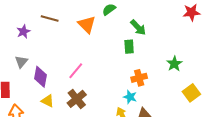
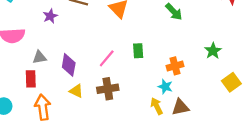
green rectangle: (129, 47) -> (138, 51), moved
gray triangle: (21, 62) -> (39, 57), moved, turned 40
brown cross: (77, 99) -> (108, 89), turned 30

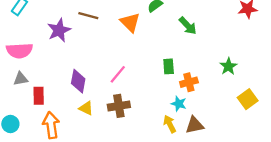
purple star: (50, 16) -> (59, 30), size x1.5
green rectangle: (138, 51) -> (169, 66), moved
gray triangle: (39, 57) -> (21, 79), moved

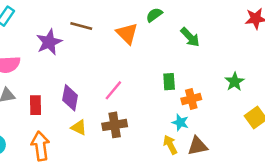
red rectangle: (39, 96) -> (35, 105), moved

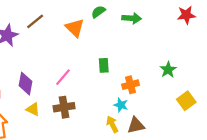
brown line: (81, 26) -> (35, 21), turned -54
green arrow: (190, 37) -> (132, 18), moved, turned -42
green rectangle: (169, 82) -> (104, 65), moved

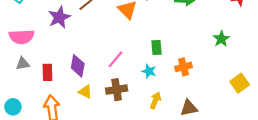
green star: (168, 70) -> (221, 39), moved
cyan star: (121, 105) -> (149, 71), moved
yellow arrow: (112, 124) -> (155, 100), moved, turned 49

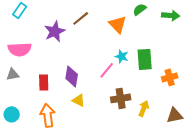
green rectangle: (157, 47) -> (145, 59), size x1.5
gray triangle: (23, 64) -> (13, 74), moved
cyan star: (149, 71) -> (122, 56), moved
brown cross: (117, 90) -> (121, 98), moved

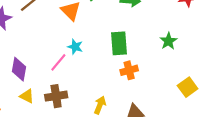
green rectangle: (145, 59) -> (119, 43), moved
brown cross: (121, 98) -> (56, 96), moved

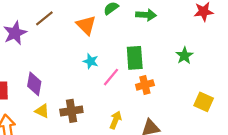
pink line: (58, 62) -> (111, 77), moved
yellow square: (188, 87) -> (204, 102), turned -30

